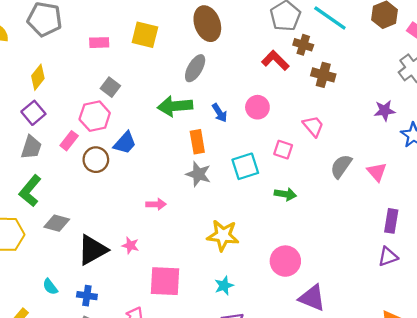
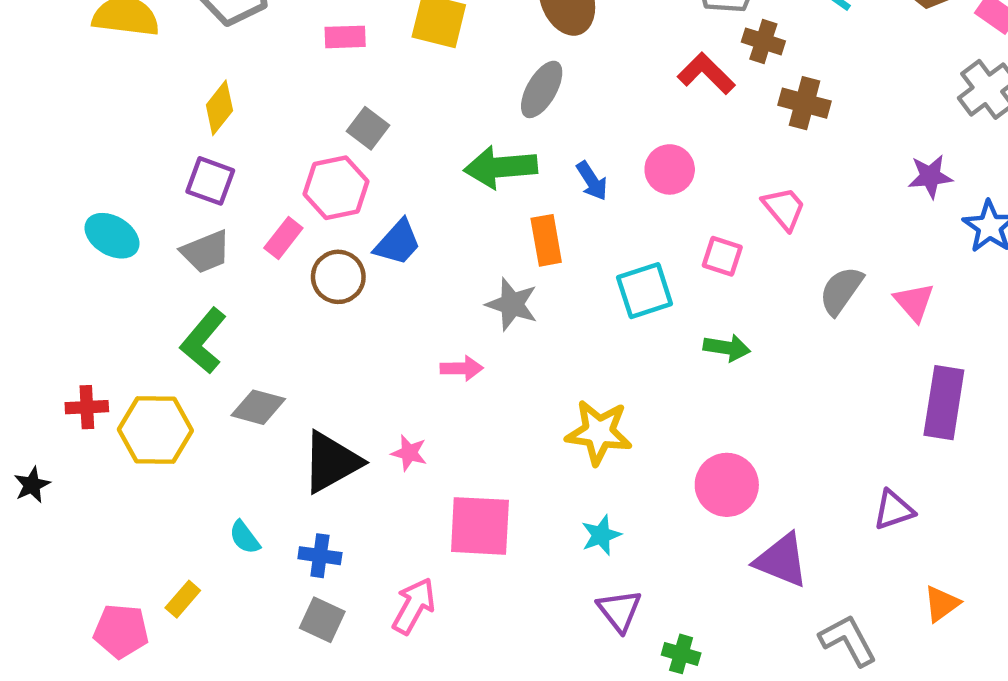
purple square: (33, 113) -> (210, 181), turned -30
gray trapezoid: (31, 147) -> (206, 252), turned 50
gray star: (198, 174) -> (512, 304), moved
purple rectangle: (391, 221) -> (944, 403), size x1.4
purple triangle: (388, 257) -> (894, 510), moved

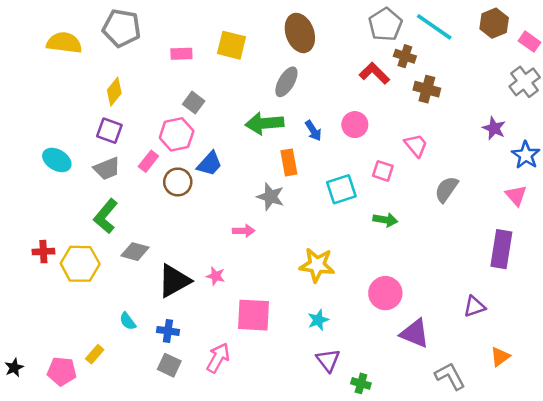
purple star: (930, 176) -> (494, 128), turned 30
pink triangle: (914, 302) -> (516, 195), moved
black star: (32, 485) -> (14, 368), moved

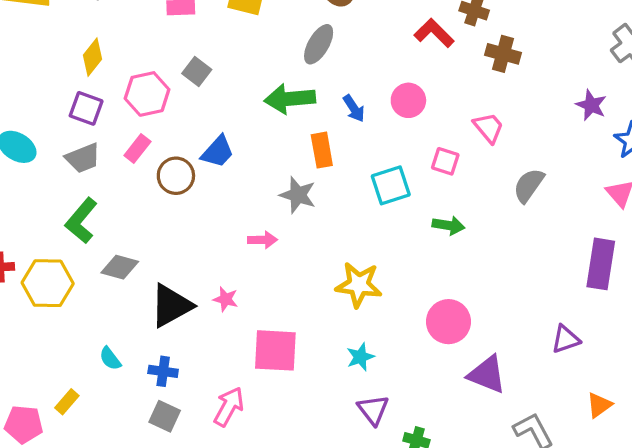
pink hexagon: (177, 134) -> (147, 94), moved

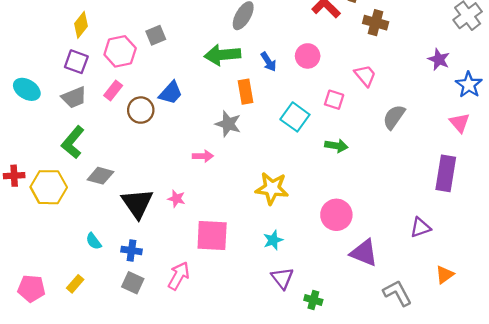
gray square: (197, 72) -> (156, 35), turned 30
cyan square: (391, 185) -> (295, 117), turned -36
black triangle: (171, 306) -> (137, 203), turned -36
yellow rectangle: (67, 402) -> (75, 284), moved

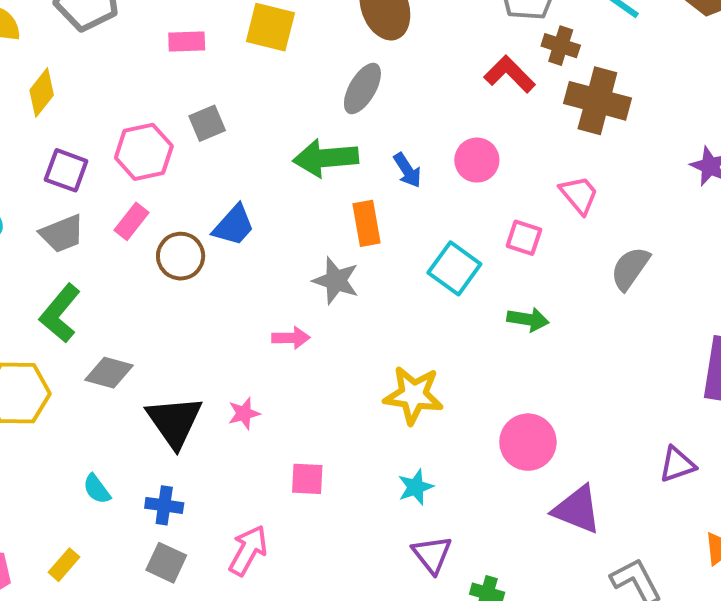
brown cross: (376, 23) -> (597, 101), size x1.4
yellow diamond: (81, 25) -> (42, 93), moved
pink star: (176, 199) -> (244, 413), turned -30
pink square: (212, 236) -> (307, 479), size x0.6

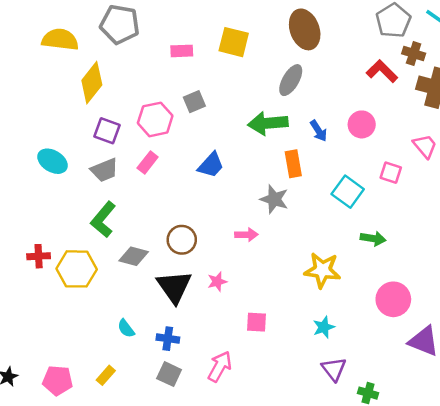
yellow diamond: (42, 93) -> (92, 83), size x1.4
brown circle: (181, 256) -> (182, 240), moved
green arrow: (528, 319) -> (373, 238), moved

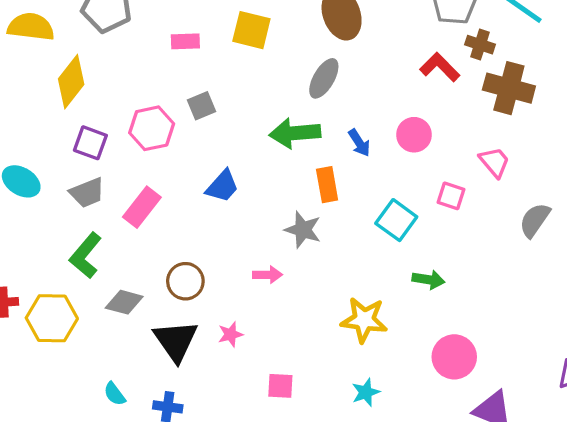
pink rectangle: (148, 162) -> (142, 207), moved, size x1.4

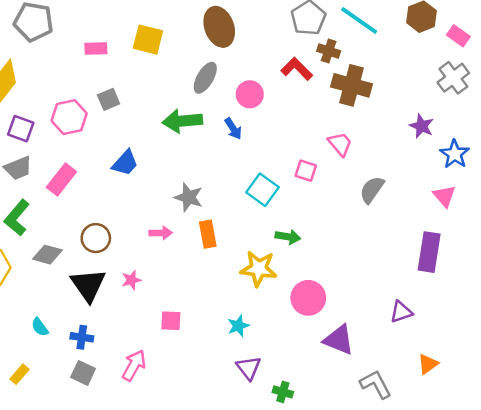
pink circle: (414, 135) -> (250, 94), moved
orange rectangle: (327, 185) -> (208, 234), moved
yellow star: (364, 320) -> (259, 269), moved

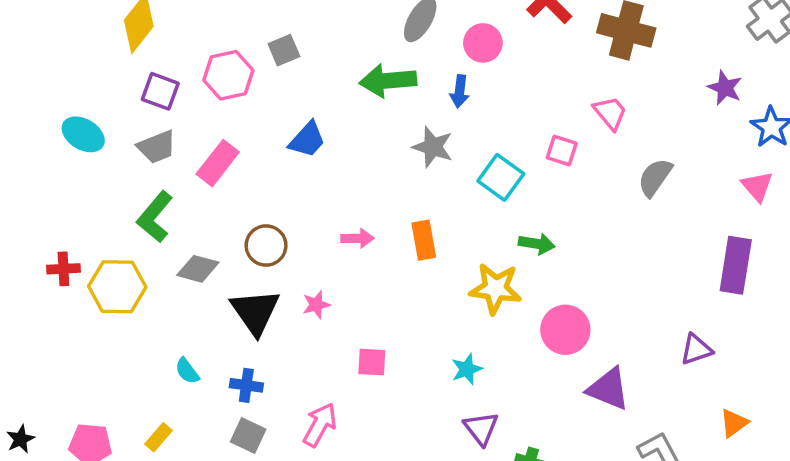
blue arrow: (233, 129) -> (460, 91), turned 40
gray star: (189, 197) -> (433, 147), moved

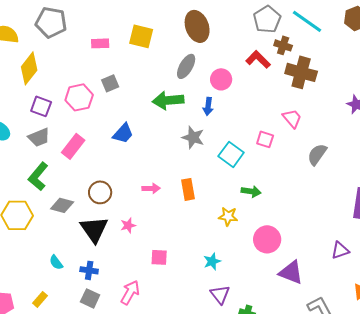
yellow star: (495, 289) -> (228, 216), size x0.7

